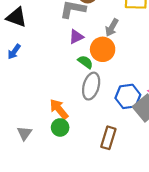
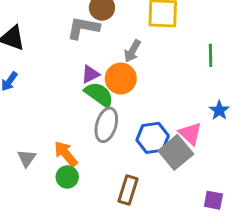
purple triangle: (76, 37) -> (90, 74), moved
green semicircle: (85, 62) -> (99, 94), size x1.5
gray triangle: (24, 133) -> (27, 158), moved

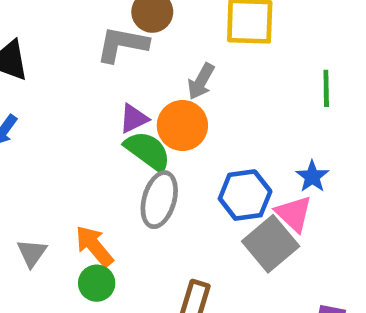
blue star: (219, 110) -> (312, 176), moved
blue hexagon: (153, 138) -> (245, 195), moved

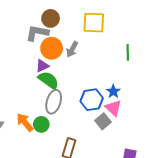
orange circle: (182, 125) -> (52, 48), moved
blue star: (312, 176) -> (113, 91), moved
gray square: (271, 244) -> (103, 121), size x0.7
green circle: (97, 283) -> (41, 124), moved

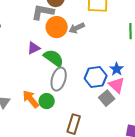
gray arrow: (72, 49) -> (77, 28), turned 35
purple triangle: (42, 66) -> (34, 48), moved

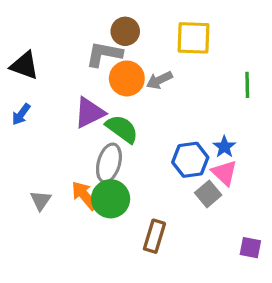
purple triangle: (34, 48) -> (89, 113), size x1.5
gray ellipse: (59, 79) -> (109, 163), moved
green circle: (47, 101) -> (111, 199), size x1.5

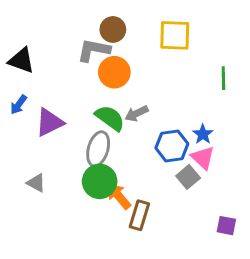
gray arrow: (159, 80) -> (136, 114), moved
purple triangle: (89, 113) -> (49, 122), moved
orange arrow: (85, 196) -> (119, 196), moved
gray triangle: (41, 200) -> (36, 183), turned -36

